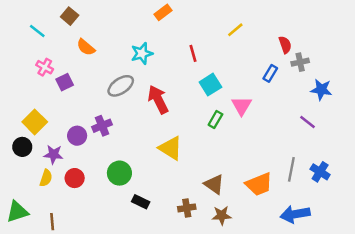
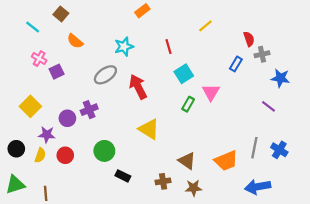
black circle: (22, 147) -> (16, 149), moved

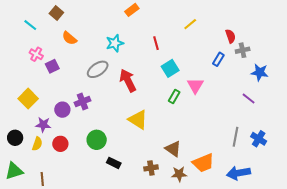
orange trapezoid: (226, 161) -> (203, 163), moved

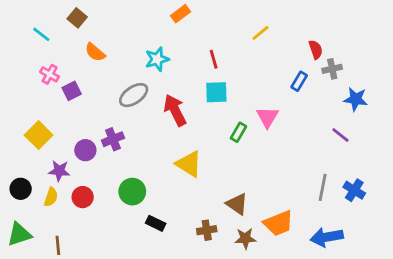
cyan square: (170, 68) -> (216, 92), moved, turned 30

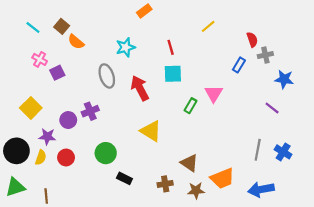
brown square: (77, 18) -> (62, 26), moved
gray ellipse: (134, 95) -> (107, 76), turned -75
black circle: (21, 189) -> (16, 151), size x1.5

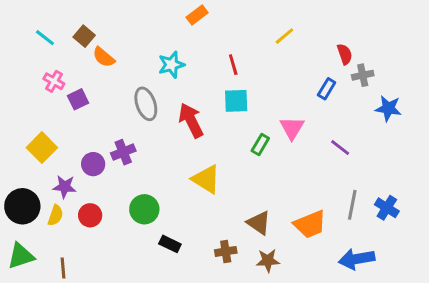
purple line: (272, 108) -> (340, 148), moved
orange trapezoid: (222, 178) -> (310, 224), moved

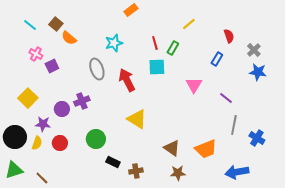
gray cross: (363, 75) -> (254, 50), moved, turned -32
green rectangle: (260, 145) -> (173, 48), moved
gray line: (352, 205) -> (234, 125), moved
brown cross: (226, 251) -> (136, 171), moved
brown line: (63, 268) -> (42, 178), turned -40

